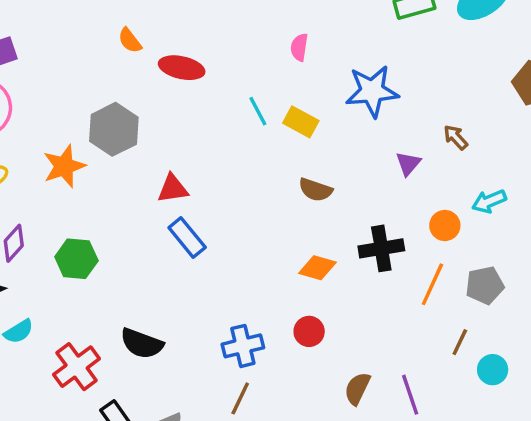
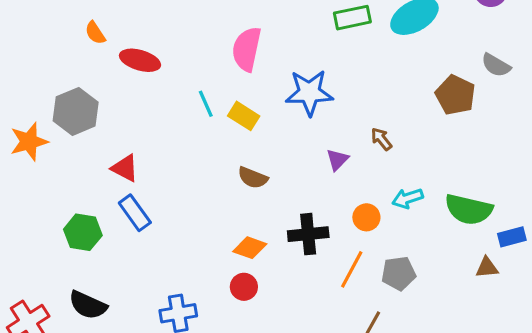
pink semicircle: (299, 47) -> (247, 49), size x1.8
red triangle: (173, 189) -> (125, 168), turned 32
green hexagon: (76, 259) -> (83, 232), moved
red circle: (309, 331) -> (244, 287), moved

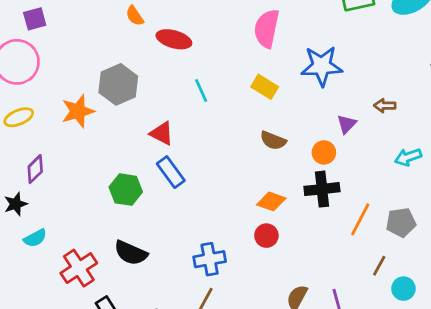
cyan line: (206, 104) -> (201, 90), moved
brown arrow: (381, 139) -> (385, 106), turned -50
orange circle: (366, 217) -> (324, 152), moved

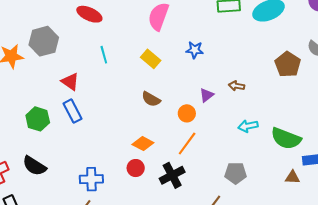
blue star: (322, 66) -> (195, 50), size x0.6
black cross: (322, 189) -> (172, 175), moved, turned -30
orange line: (360, 219) -> (187, 144), moved

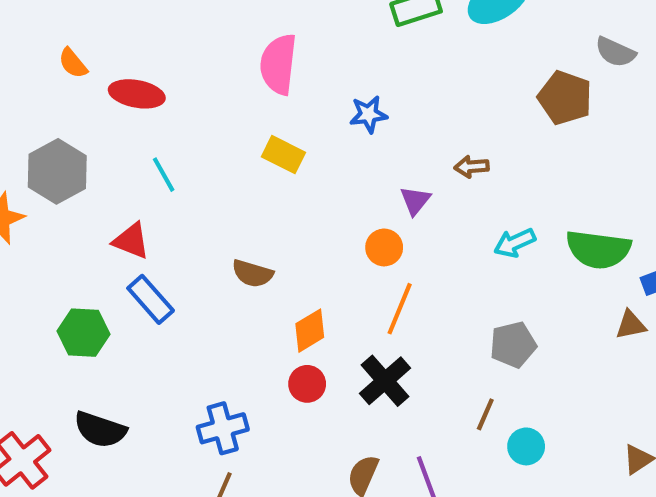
cyan line: (104, 55) -> (164, 175), moved
brown semicircle: (151, 99) -> (253, 273), moved
orange diamond: (143, 144) -> (310, 331), turned -45

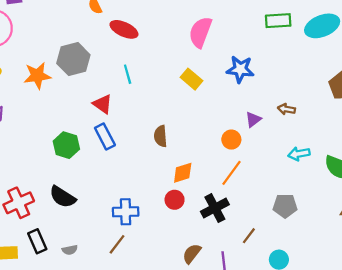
blue star: (368, 114) -> (240, 69), size x1.4
brown semicircle: (253, 273) -> (161, 136), turned 55
brown line: (485, 414) -> (249, 236), moved

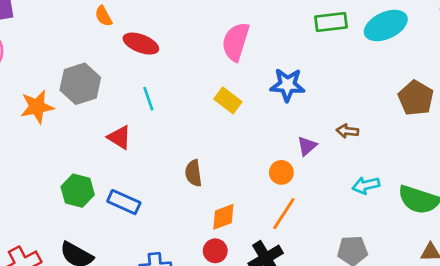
blue rectangle: (105, 136) -> (124, 202), moved, turned -35

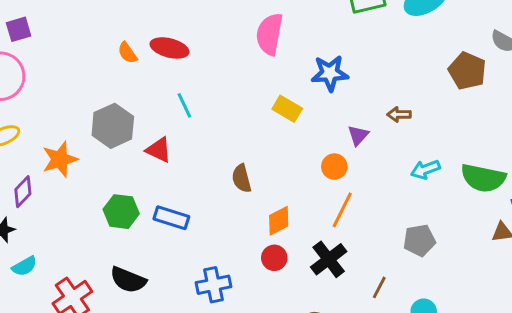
orange semicircle: (104, 16) -> (127, 53), moved
gray hexagon: (80, 84) -> (113, 126), moved
yellow rectangle: (228, 100) -> (287, 109), moved
orange star: (37, 107) -> (60, 159), moved

